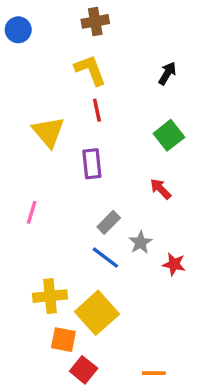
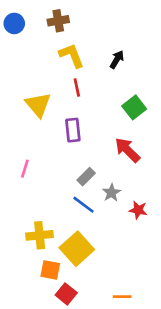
brown cross: (95, 21) -> (58, 21), moved
black arrow: (167, 73) -> (117, 59), moved
red arrow: (161, 189) -> (127, 150), size x1.5

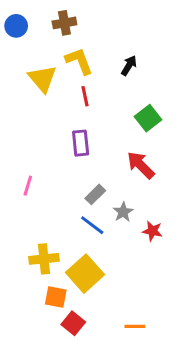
yellow triangle: (38, 105) -> (43, 79), moved

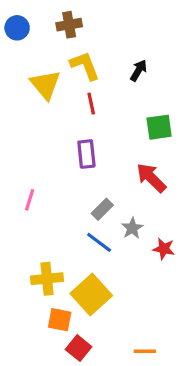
green square: (148, 118) -> (159, 127), turned 30

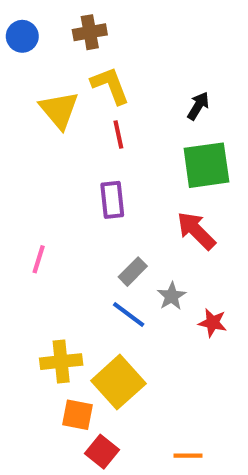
black arrow: (139, 70) -> (198, 106), moved
green square: (159, 127) -> (206, 165), size x1.4

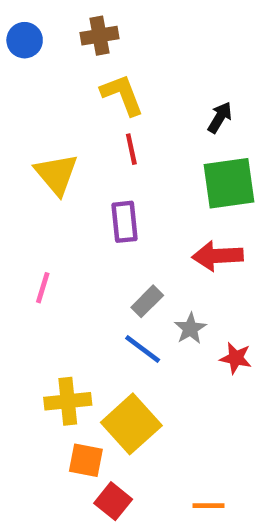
yellow triangle: (59, 110) -> (56, 174), moved
red arrow: (196, 231) -> (218, 256), turned -48

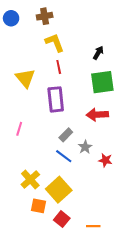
purple rectangle: (124, 222) -> (56, 99), size x1.4
yellow cross: (68, 401) -> (30, 180), turned -36
red square: (113, 501) -> (62, 219), moved

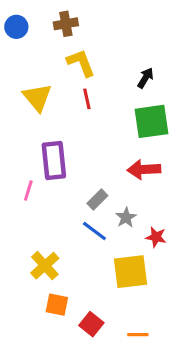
yellow triangle: (25, 78) -> (37, 97), moved
purple rectangle: (56, 99) -> (54, 160), moved
yellow square: (59, 190) -> (130, 272), moved, turned 35

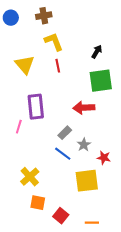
red arrow: (144, 169) -> (84, 108), moved

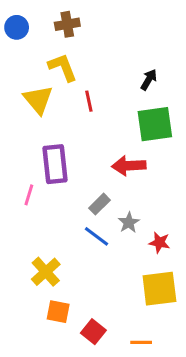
yellow L-shape: (54, 42) -> (63, 67), moved
yellow square: (87, 181) -> (159, 289), moved

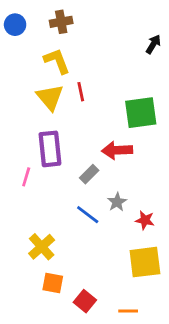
black arrow: (149, 80) -> (153, 44), moved
yellow triangle: (38, 100) -> (50, 97), moved
gray rectangle: (100, 204) -> (89, 174), moved

